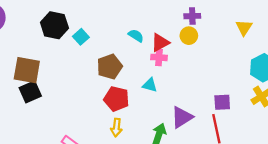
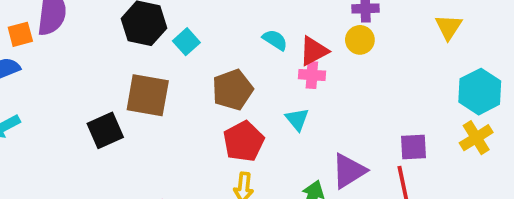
brown square: (27, 70) -> (148, 95), moved
cyan triangle: (150, 85) -> (297, 119), turned 35
red pentagon: (116, 99) -> (244, 141), turned 30

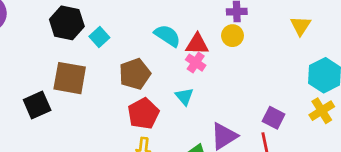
cyan semicircle: (275, 40) -> (167, 36), size x1.4
red triangle: (314, 51) -> (197, 44), turned 30
pink cross: (312, 75) -> (196, 63), turned 30
purple square: (413, 147) -> (274, 118), turned 30

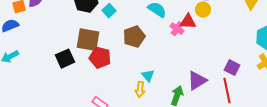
red triangle: (197, 44) -> (188, 22), moved
cyan triangle: (184, 97) -> (148, 76), moved
red pentagon: (143, 113) -> (100, 58), moved, turned -30

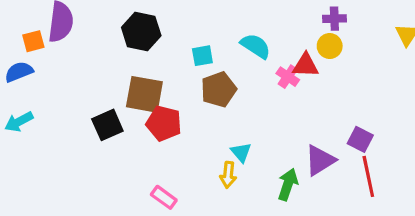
cyan square: (109, 11) -> (202, 56), moved, turned 32
purple square: (232, 68) -> (360, 139), moved

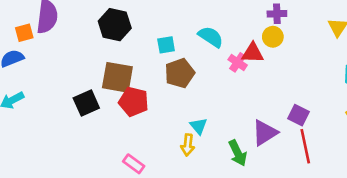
green arrow: (288, 184) -> (238, 153), turned 135

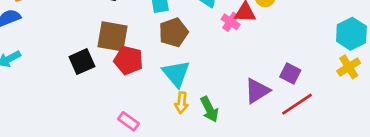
cyan triangle: (199, 126) -> (176, 74), moved, size x1.6
red line: (305, 146) -> (297, 104), turned 68
green arrow: (238, 153) -> (209, 109), moved

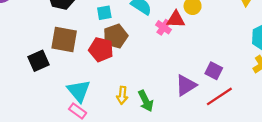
red pentagon: (128, 60) -> (101, 50), moved
cyan triangle: (176, 74) -> (79, 91), moved

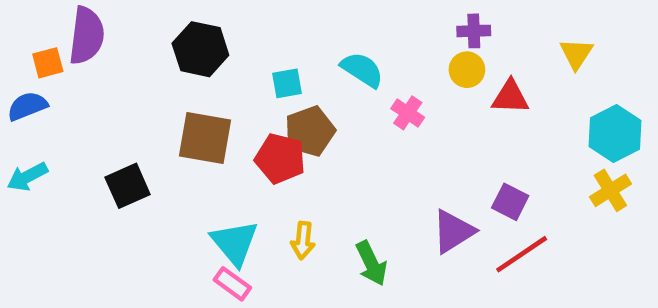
red triangle: (176, 19) -> (510, 97), moved
black square: (38, 61) -> (128, 186), moved
yellow arrow: (122, 95) -> (303, 241), moved

